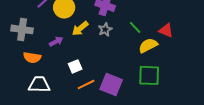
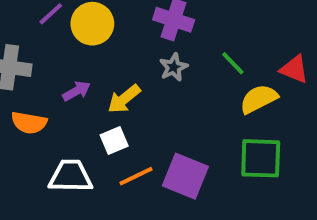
yellow arrow: (80, 28) -> (124, 99), moved
white trapezoid: (39, 84) -> (71, 176), moved

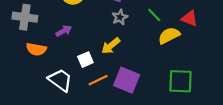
yellow arrow: (124, 99) -> (111, 46), moved
green square: (261, 158) -> (180, 81), moved
white trapezoid: (71, 176) -> (60, 80), turned 35

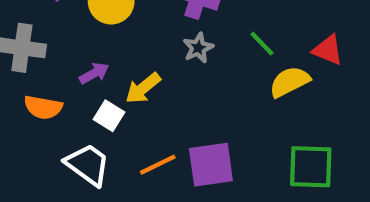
yellow arrow: (111, 46) -> (143, 88), moved
white square: (85, 60) -> (109, 116), moved, turned -35
purple square: (127, 80) -> (211, 165), turned -30

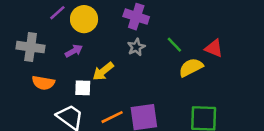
purple arrow: (94, 73) -> (74, 51), moved
white square: (109, 116) -> (83, 88), turned -30

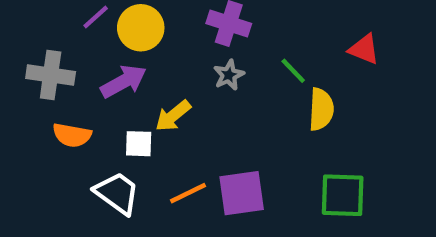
red triangle: (214, 48) -> (364, 49), moved
purple arrow: (74, 51) -> (124, 81), size x1.5
yellow semicircle: (191, 67) -> (321, 109), turned 120

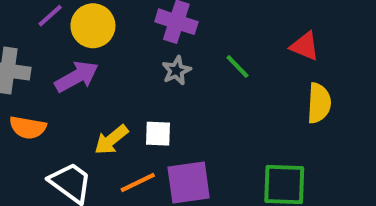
yellow semicircle: (321, 109) -> (319, 103), moved
yellow arrow: (173, 116) -> (111, 140), moved
white square: (139, 144) -> (158, 134), moved

